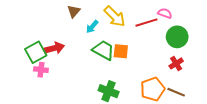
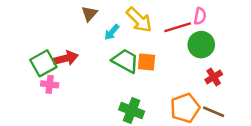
pink semicircle: (165, 13) -> (200, 16), turned 80
green circle: (177, 37) -> (201, 45), moved

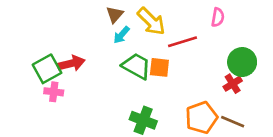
brown triangle: (89, 14) -> (115, 15), moved
red line: (178, 27) -> (182, 42), moved
green circle: (201, 45) -> (242, 62), moved

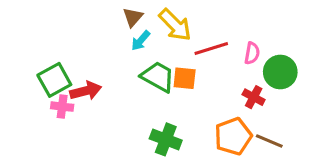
pink semicircle: (218, 17) -> (252, 53), moved
red arrow: (71, 63) -> (86, 91), moved
red cross: (233, 84) -> (254, 97), moved, turned -30

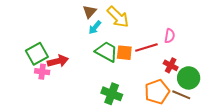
red line: (211, 48) -> (146, 47), moved
green circle: (280, 72) -> (189, 78), moved

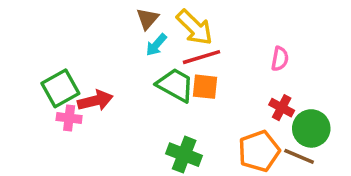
red line: (146, 47) -> (201, 57), moved

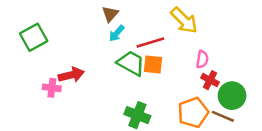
yellow arrow: (195, 27) -> (184, 20), moved
pink semicircle: (280, 59) -> (202, 59), moved
green square: (60, 88) -> (34, 37), moved

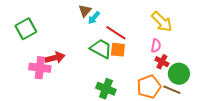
yellow arrow: (184, 20) -> (162, 22), moved
cyan arrow: (117, 33) -> (94, 18), moved
red line: (150, 42) -> (116, 33), turned 50
pink cross: (52, 88) -> (40, 68), size x1.5

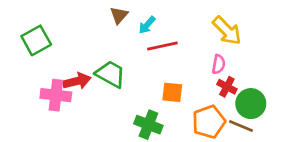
cyan arrow: (94, 18) -> (147, 25), moved
red line: (116, 33) -> (162, 46), turned -45
green trapezoid: (101, 49) -> (111, 74), moved
orange square: (118, 50) -> (172, 92), moved

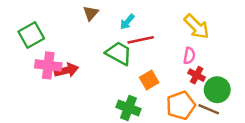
brown triangle: (119, 15) -> (91, 13), moved
green trapezoid: (111, 74) -> (119, 53), moved
orange square: (172, 92) -> (149, 80), turned -36
pink cross: (56, 95) -> (48, 65), moved

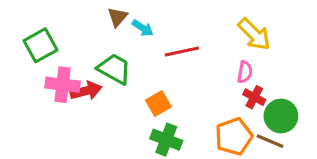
cyan arrow: (127, 22) -> (143, 28), moved, turned -98
green trapezoid: (119, 53) -> (114, 69), moved
orange square: (149, 80) -> (158, 103), moved

